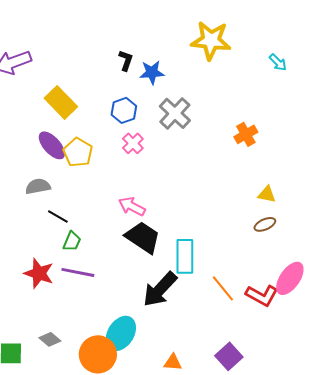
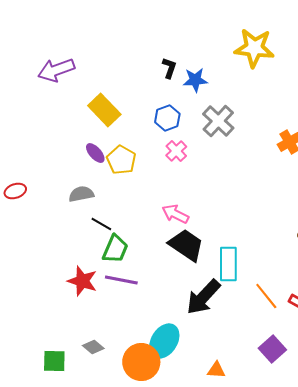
purple ellipse: (52, 145) -> (95, 153), size x0.7
green trapezoid: (72, 241) -> (115, 249), size x1.4
purple square: (229, 356) -> (272, 349), moved

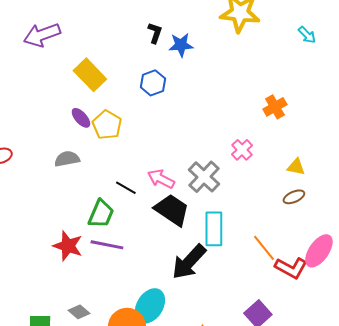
gray cross: (218, 121) -> (204, 177), moved
pink cross: (176, 151) -> (242, 150), moved
black line: (101, 224) -> (126, 188), moved
orange line: (266, 296) -> (264, 248), moved

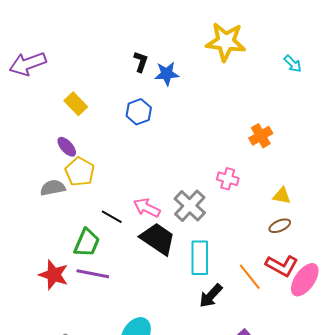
yellow rectangle: (90, 75) -> (76, 104), size x0.7
yellow pentagon: (107, 125) -> (80, 172), moved
pink cross: (242, 150) -> (228, 179), turned -30
black arrow: (189, 262) -> (211, 296), moved, size x0.7
red L-shape: (291, 268) -> (282, 266), moved

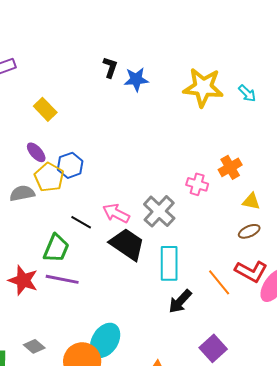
yellow star: (226, 42) -> (203, 87), moved
cyan arrow: (293, 64) -> (247, 93), moved
blue hexagon: (139, 112) -> (70, 165), moved
orange cross: (261, 136) -> (230, 167), moved

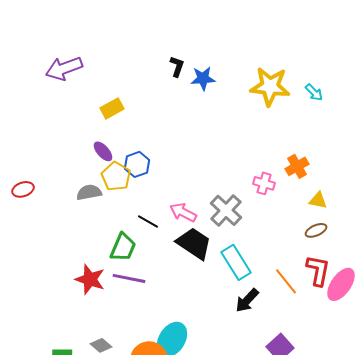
yellow rectangle: (45, 109) -> (112, 108), turned -75
cyan rectangle: (169, 263) -> (236, 262), turned -32
red L-shape: (251, 271) -> (318, 270), turned -108

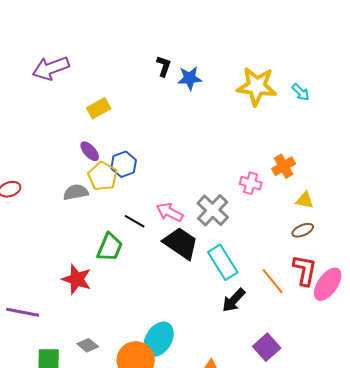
purple line: (129, 278) -> (23, 312), moved

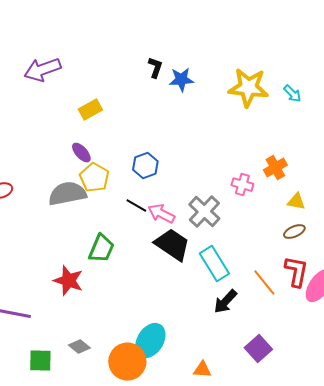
blue hexagon: (124, 164) -> (145, 166), moved
gray semicircle: (76, 192) -> (67, 194), size x1.5
black line: (135, 221) -> (136, 206), moved

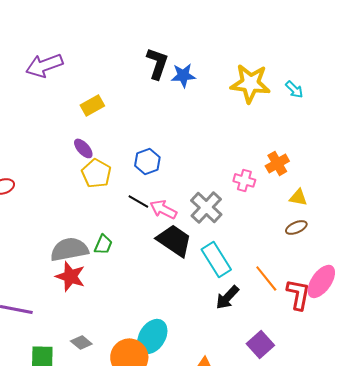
black L-shape: (155, 68) -> (157, 63), size x1.5
gray semicircle: (67, 194) -> (69, 249), moved
green trapezoid: (101, 249) -> (103, 244), size x0.7
red L-shape: (296, 272) -> (298, 294), moved

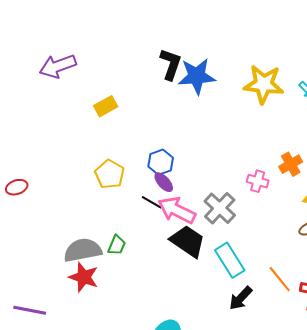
blue star: (183, 75) -> (197, 76), size x1.5
purple ellipse: (83, 148) -> (164, 182), moved
pink arrow: (163, 209) -> (177, 210), size x1.4

